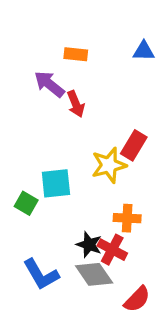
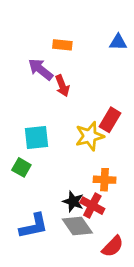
cyan square: (56, 183) -> (36, 137), moved
blue L-shape: (41, 274) -> (34, 226), turned -72

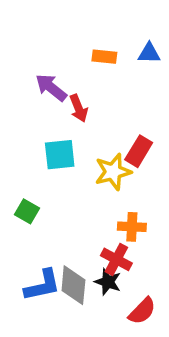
orange rectangle: (62, 45) -> (104, 57), moved
cyan square: (36, 137) -> (60, 155), moved
black star: (73, 201) -> (108, 282), moved
gray diamond: (77, 226) -> (73, 285), moved, turned 40

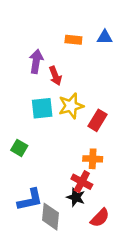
purple arrow: (51, 88) -> (36, 61), turned 60
red rectangle: (139, 151) -> (97, 120), moved
yellow star: (113, 172) -> (71, 106), moved
gray diamond: (73, 285) -> (51, 217), moved

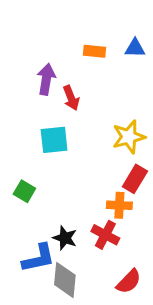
yellow star: (71, 106) -> (129, 137), moved
red rectangle: (97, 120) -> (135, 179), moved
black star: (76, 197) -> (65, 238), moved

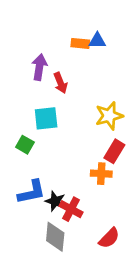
blue triangle: (135, 48) -> (97, 41), moved
green square: (24, 191) -> (25, 145), moved
red cross: (105, 235) -> (71, 209), moved
blue L-shape: (38, 258) -> (32, 192), moved

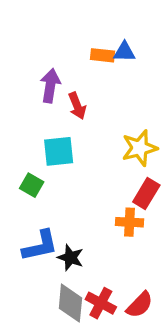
red cross: (71, 209) -> (101, 303), moved

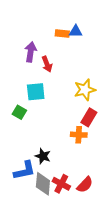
blue L-shape: (40, 246) -> (24, 170), moved

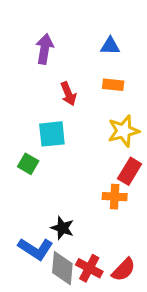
orange rectangle: (62, 33) -> (113, 85), moved
purple arrow: (31, 52) -> (45, 49), moved
blue L-shape: (24, 170) -> (36, 249), turned 45

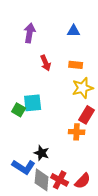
orange rectangle: (113, 85) -> (76, 65), moved
cyan square: (52, 134) -> (33, 103), moved

